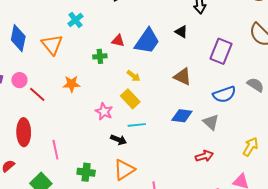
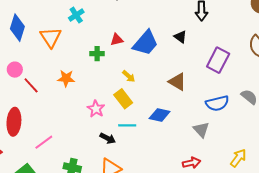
red triangle: (118, 41) -> (117, 40), turned -32
blue diamond: (182, 116) -> (160, 115), moved
pink line: (55, 150) -> (44, 142), turned 60

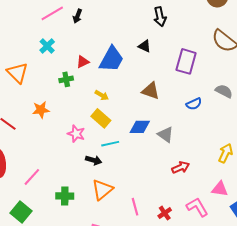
cyan cross: (76, 15) -> (47, 46), moved
blue semicircle: (217, 103) -> (194, 104), size x0.7
gray triangle: (201, 130) -> (166, 135), moved

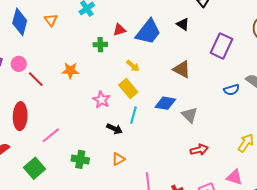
orange triangle: (17, 73) -> (51, 20), moved, size x0.6
blue semicircle: (194, 104) -> (231, 90), moved
cyan line: (110, 144) -> (133, 115), turned -72
orange triangle: (102, 190) -> (118, 159), size x0.6

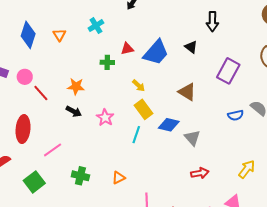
yellow rectangle: (128, 89) -> (144, 109), moved
black arrow: (114, 129) -> (74, 111), moved

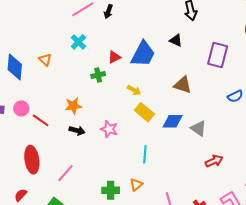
cyan line: (136, 135) -> (145, 154), moved
green cross: (80, 176) -> (111, 190), moved

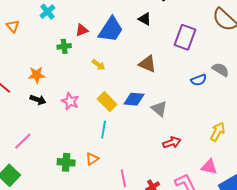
yellow rectangle: (144, 112) -> (107, 102), moved

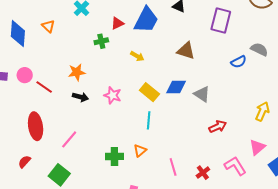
pink triangle: (209, 167) -> (257, 147), turned -48

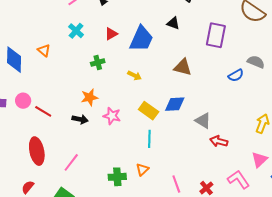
red triangle: (117, 23) -> (111, 34), moved
orange star: (77, 72) -> (89, 97), moved
gray triangle: (202, 94) -> (203, 121), moved
red arrow: (218, 127) -> (219, 141), turned -138

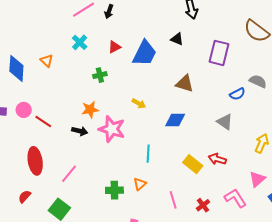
yellow arrow: (134, 76) -> (139, 103), moved
yellow rectangle: (149, 111) -> (193, 164), moved
pink star: (112, 116) -> (112, 129), size x1.5
gray triangle: (203, 121) -> (225, 122), moved

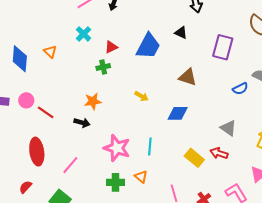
red triangle: (115, 47) -> (111, 47), moved
gray triangle: (225, 122) -> (228, 128), moved
pink star: (112, 129) -> (117, 148), moved
orange triangle: (140, 184) -> (141, 177), turned -40

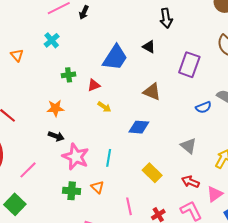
red triangle: (111, 47) -> (94, 85), moved
black arrow: (82, 123) -> (56, 136), moved
red arrow: (219, 153) -> (190, 182), moved

